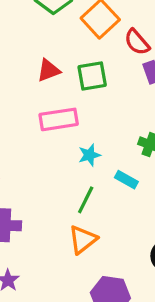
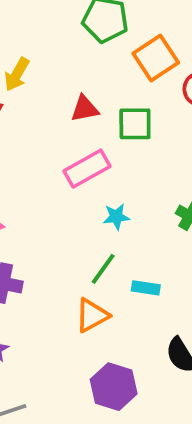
pink rectangle: (59, 119) -> (87, 169), turned -30
cyan rectangle: (126, 180) -> (146, 288), moved, turned -30

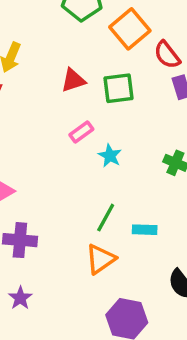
pink rectangle: (87, 169) -> (81, 132), size x0.6
cyan star: (116, 217) -> (110, 156), moved, turned -30

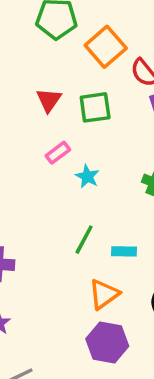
red triangle: (73, 80) -> (49, 100), turned -36
orange triangle: (101, 259) -> (104, 294), moved

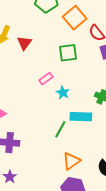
red triangle: (49, 100) -> (24, 43), moved
cyan rectangle: (124, 251) -> (81, 117), moved, size x1.5

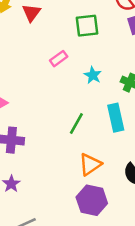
cyan star: (63, 93) -> (93, 75), moved
cyan rectangle: (81, 117) -> (116, 118), moved, turned 75

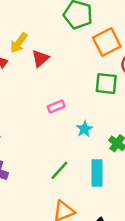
green square: (87, 26) -> (106, 84), moved

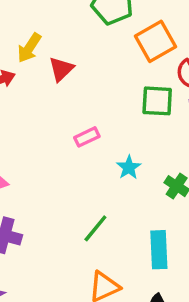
cyan rectangle: (97, 173) -> (159, 250), moved

